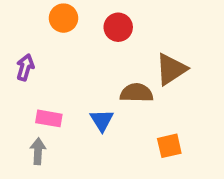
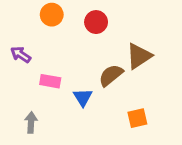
purple arrow: (25, 67) -> (21, 55), turned -72
brown semicircle: (136, 93) -> (111, 75), turned -40
pink rectangle: (49, 118) -> (50, 81), moved

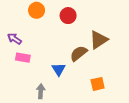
pink rectangle: (50, 81) -> (23, 58), moved
gray arrow: (31, 123) -> (41, 91), moved

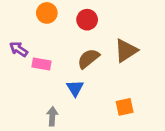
brown semicircle: (79, 53) -> (88, 59), moved
pink rectangle: (23, 58) -> (41, 64), moved

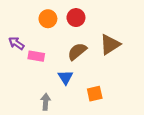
orange circle: (47, 13) -> (48, 19), moved
orange square: (125, 107) -> (95, 94), moved

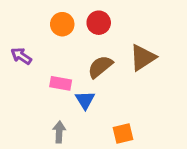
pink rectangle: (36, 56) -> (61, 83), moved
orange square: (95, 94) -> (123, 133), moved

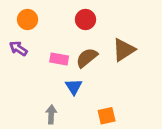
orange circle: (62, 24) -> (28, 19), moved
pink rectangle: (61, 83) -> (59, 59), moved

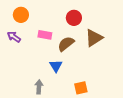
red circle: (85, 19) -> (74, 18), moved
pink rectangle: (59, 59) -> (45, 35), moved

